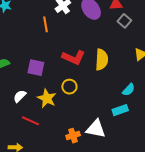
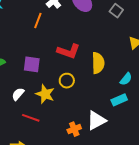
orange line: (46, 24) -> (38, 20), turned 35
yellow semicircle: (102, 60) -> (98, 63), moved
white triangle: (96, 129) -> (96, 121), turned -35

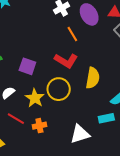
orange line: (38, 20) -> (72, 34), moved, turned -63
yellow circle: (67, 81) -> (59, 89), size x1.5
orange cross: (74, 129) -> (39, 126), moved

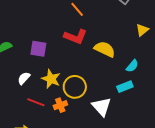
yellow semicircle: (93, 78) -> (105, 49), turned -65
yellow circle: (59, 89) -> (75, 87), moved
white triangle: (80, 134) -> (102, 107), turned -45

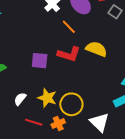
purple square: (38, 49) -> (40, 61), moved
yellow semicircle: (105, 49) -> (96, 49), moved

